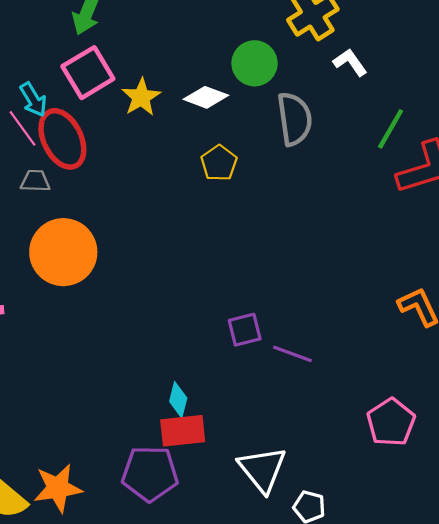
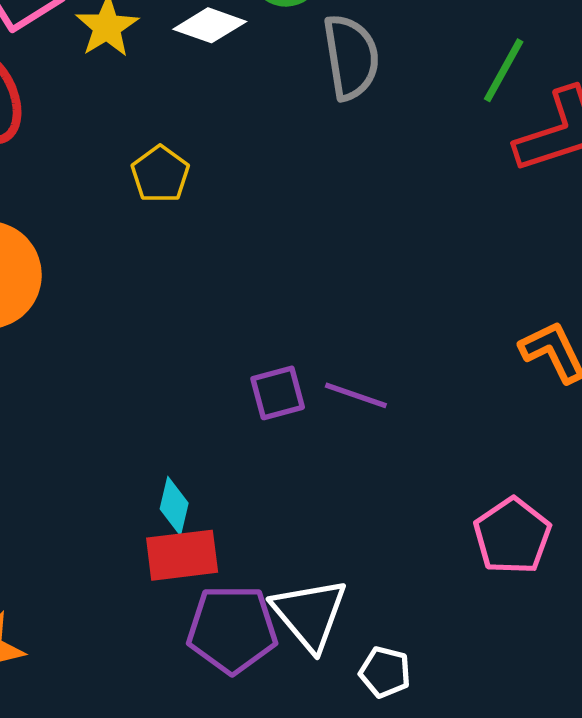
yellow pentagon: (219, 163) -> (160, 174), moved
purple line: (292, 354) -> (356, 395), moved
purple pentagon: (150, 474) -> (232, 629), moved

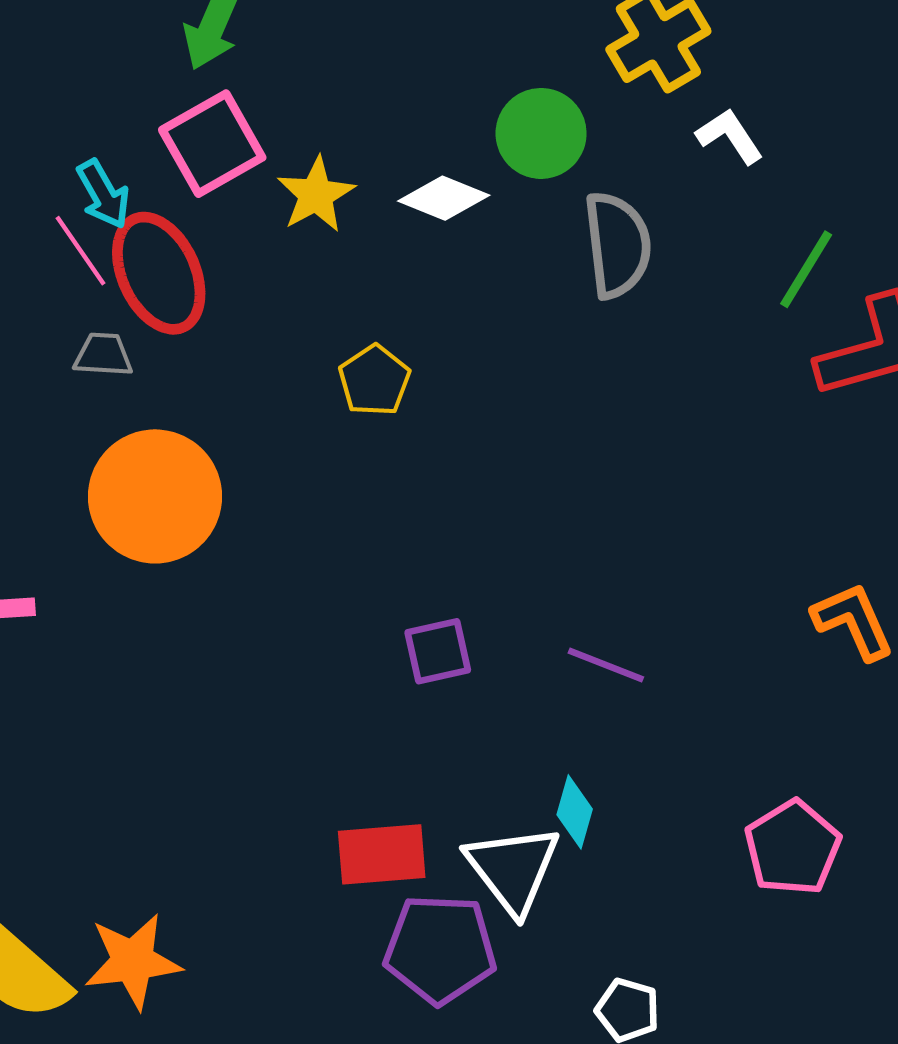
purple square: (278, 393) -> (438, 651), moved
cyan diamond: (174, 506) -> (575, 812), moved
white triangle: (310, 614) -> (513, 869), moved

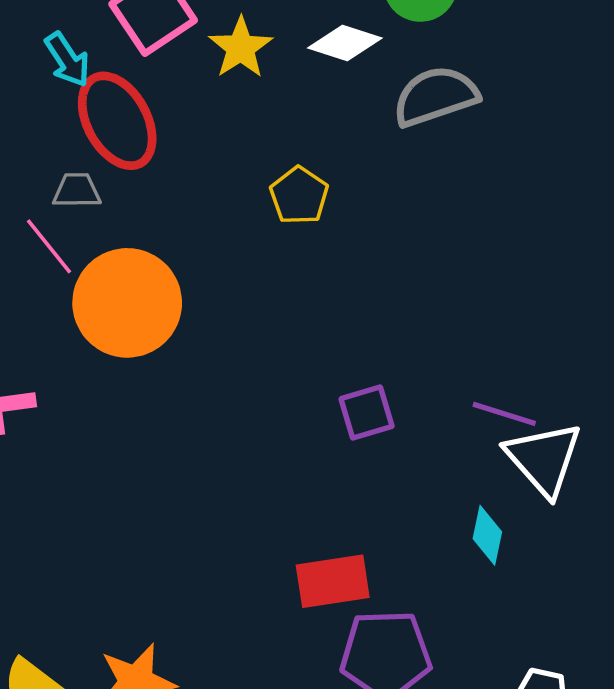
gray semicircle: (617, 245) -> (436, 96), moved, turned -98
pink line: (81, 251) -> (49, 246), moved
white triangle: (513, 869) -> (544, 459), moved

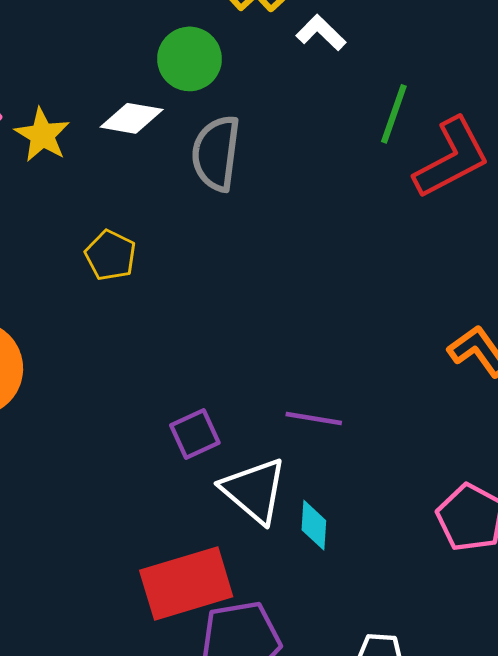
gray semicircle: (436, 96) -> (216, 153), turned -56
white triangle: (544, 459) -> (254, 490), moved
red rectangle: (333, 581) -> (186, 583), size x1.4

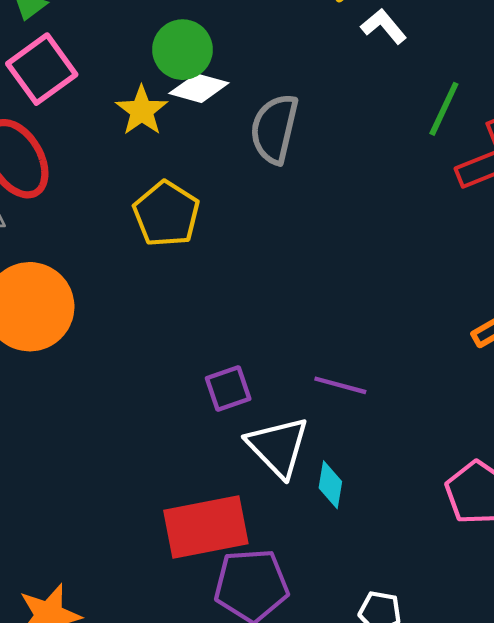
green circle: (190, 59) -> (182, 50), moved
yellow star: (42, 135) -> (142, 111), moved
yellow pentagon: (111, 255) -> (166, 214), size x1.4

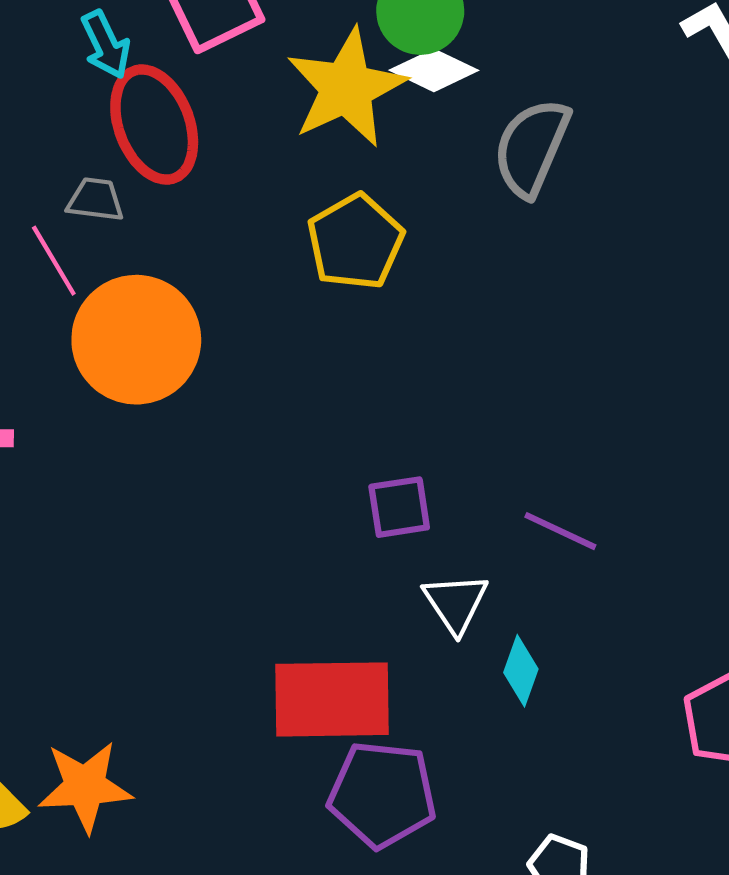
yellow star: (142, 111) -> (346, 88), size x1.6
white triangle: (278, 447) -> (456, 603), size x0.7

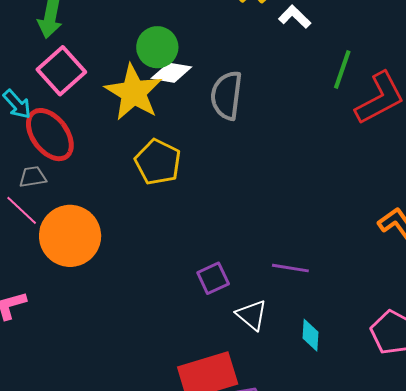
cyan diamond: (521, 671) -> (310, 335), moved

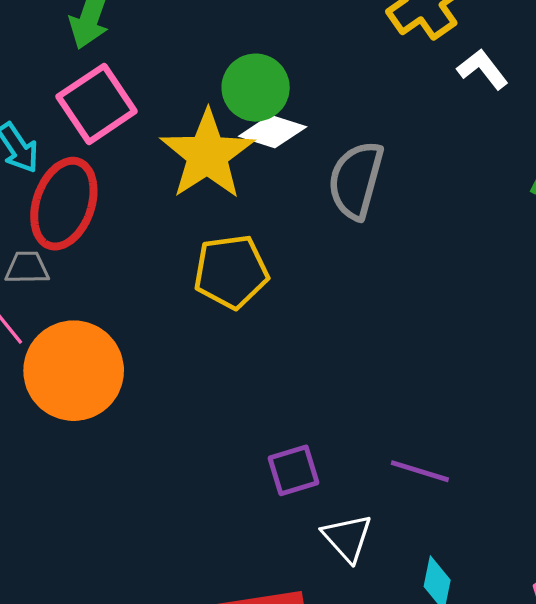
red ellipse: (50, 135) -> (64, 204), turned 48
yellow pentagon: (158, 162) -> (231, 272), turned 30

